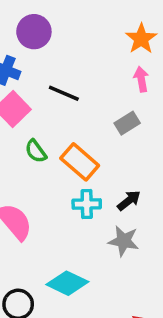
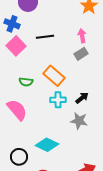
pink arrow: (141, 79) -> (82, 36), moved
black line: (64, 93) -> (45, 37), turned -30
green semicircle: (36, 151) -> (26, 82), moved, turned -48

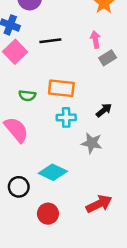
gray rectangle: (81, 54) -> (108, 58), moved
orange rectangle: (54, 76) -> (61, 88), turned -35
black arrow: (82, 98) -> (104, 110), moved

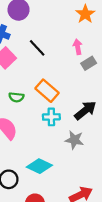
black line: (50, 41) -> (37, 48), turned 54
orange rectangle: (61, 88) -> (47, 91), turned 35
black arrow: (104, 110) -> (85, 110), size x1.5

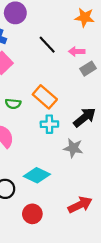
orange star: (85, 14) -> (85, 17), turned -30
pink arrow: (78, 47) -> (77, 51), turned -80
black line: (37, 48) -> (47, 45), moved

